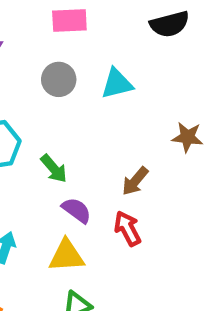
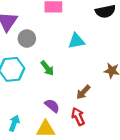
gray circle: (59, 79) -> (27, 39), moved
green arrow: (54, 169) -> (47, 68), moved

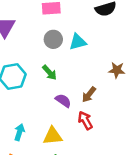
gray circle: (27, 39) -> (53, 39), moved
purple semicircle: (52, 106) -> (63, 101), moved

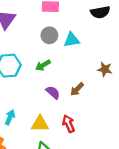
green arrow: (50, 72) -> (43, 65), turned 96
red arrow: (85, 120) -> (69, 124), moved

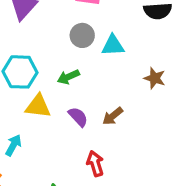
brown star: (105, 69) -> (155, 78), moved
yellow triangle: (40, 124) -> (38, 106), moved

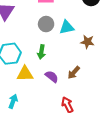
green arrow: (68, 77) -> (41, 52), turned -48
brown star: (155, 78) -> (87, 42), moved

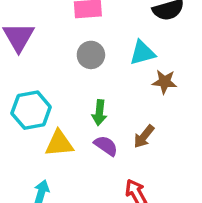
cyan triangle: (67, 27) -> (142, 53), moved
green arrow: (41, 52) -> (99, 113), moved

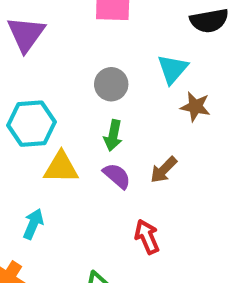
cyan triangle: (142, 53) -> (173, 69), turned -40
gray circle: (91, 55) -> (111, 84), moved

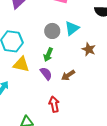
cyan triangle: (173, 69) -> (72, 28), moved

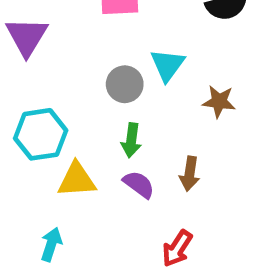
brown arrow: (68, 75) -> (190, 174), turned -32
red arrow: (54, 104) -> (177, 248), turned -119

